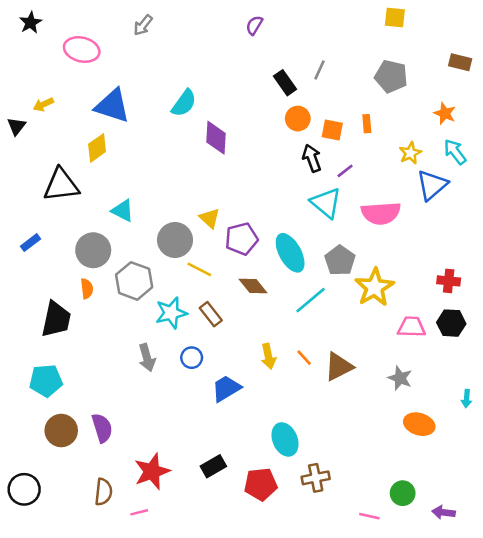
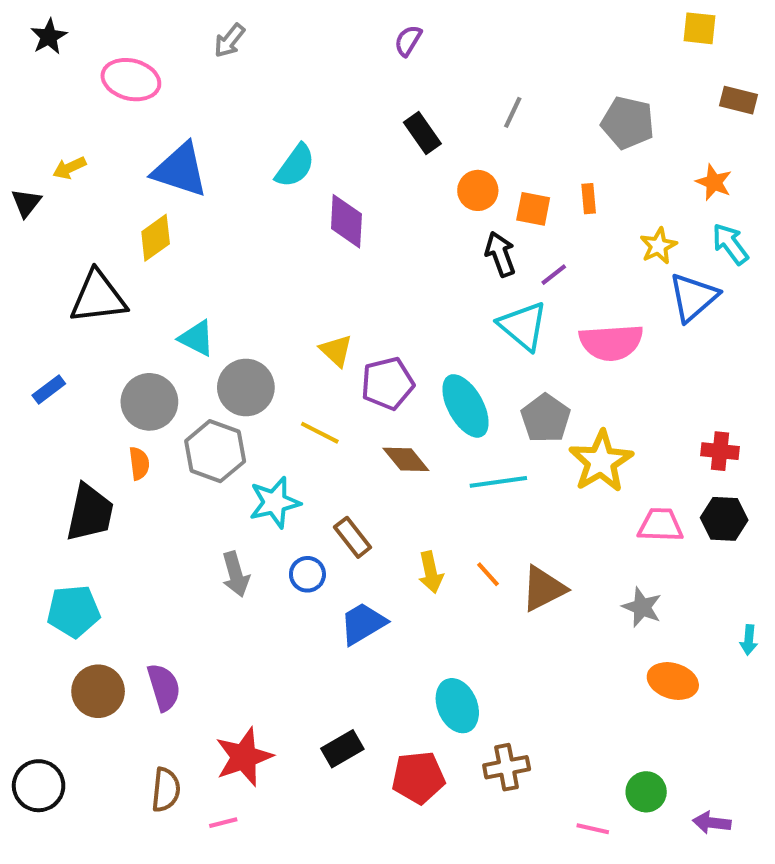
yellow square: (395, 18) -> (699, 28), moved
black rectangle: (285, 83) -> (422, 133), moved
gray circle: (175, 240) -> (246, 388), moved
cyan line: (311, 300) -> (498, 482), turned 32
brown rectangle: (211, 314) -> (353, 537), moved

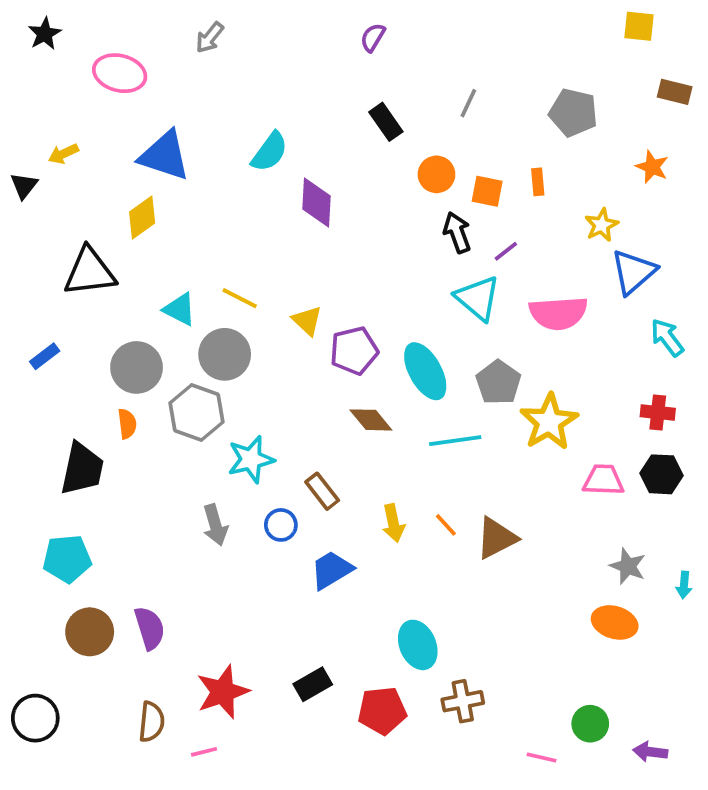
cyan arrow: (730, 244) -> (667, 337), moved
yellow line: (320, 433) -> (240, 298), moved
gray star: (642, 607) -> (628, 566), moved

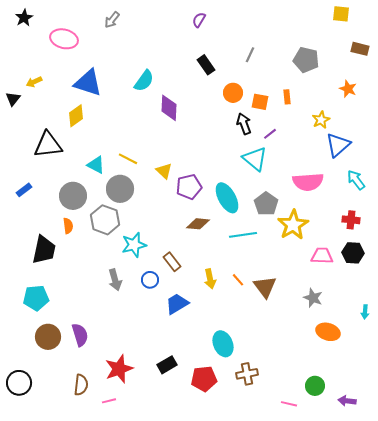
pink semicircle: (558, 313) -> (308, 182), moved
brown diamond: (371, 420) -> (198, 224), turned -45
brown triangle: (496, 538) -> (265, 287), turned -40
gray star: (628, 566) -> (313, 298), moved

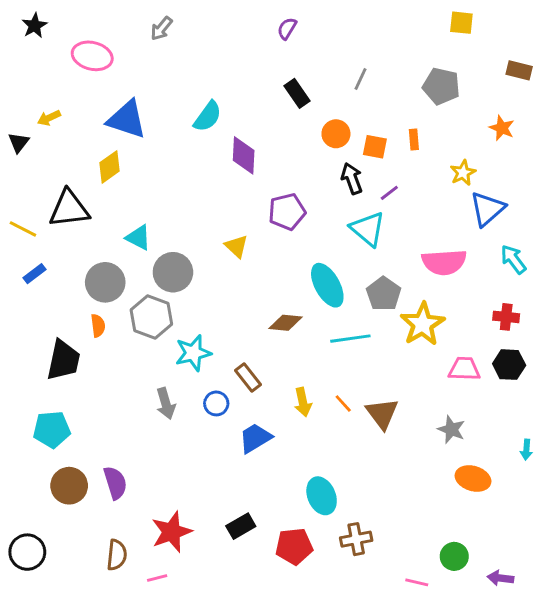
yellow square: (341, 14) -> (461, 23), moved
yellow line: (128, 159) -> (23, 229), moved
purple pentagon: (189, 187) -> (287, 212), moved

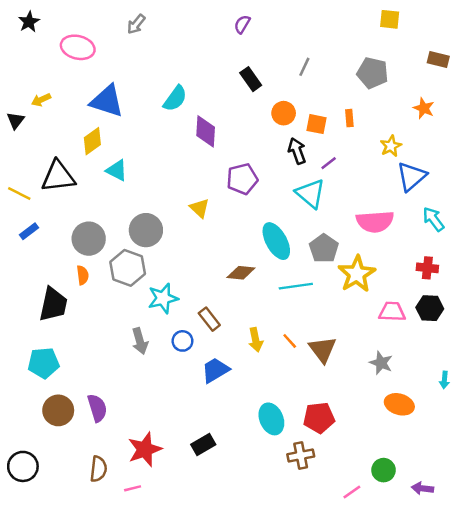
cyan triangle: (138, 238) -> (117, 170), moved
red pentagon: (294, 546) -> (319, 418), moved
pink line: (417, 582) -> (352, 492), turned -48

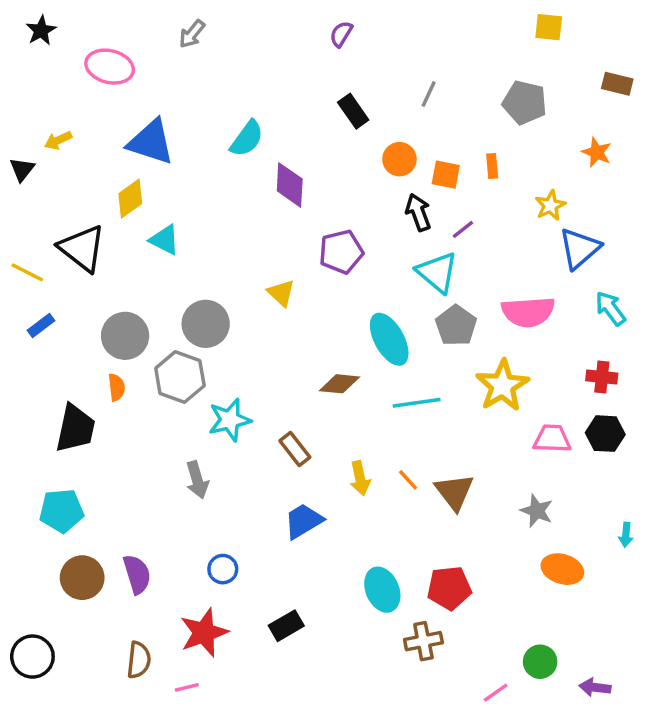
black triangle: (58, 176) -> (82, 248), turned 45
gray pentagon: (324, 248) -> (456, 326), moved
blue circle: (182, 341) -> (223, 569), moved

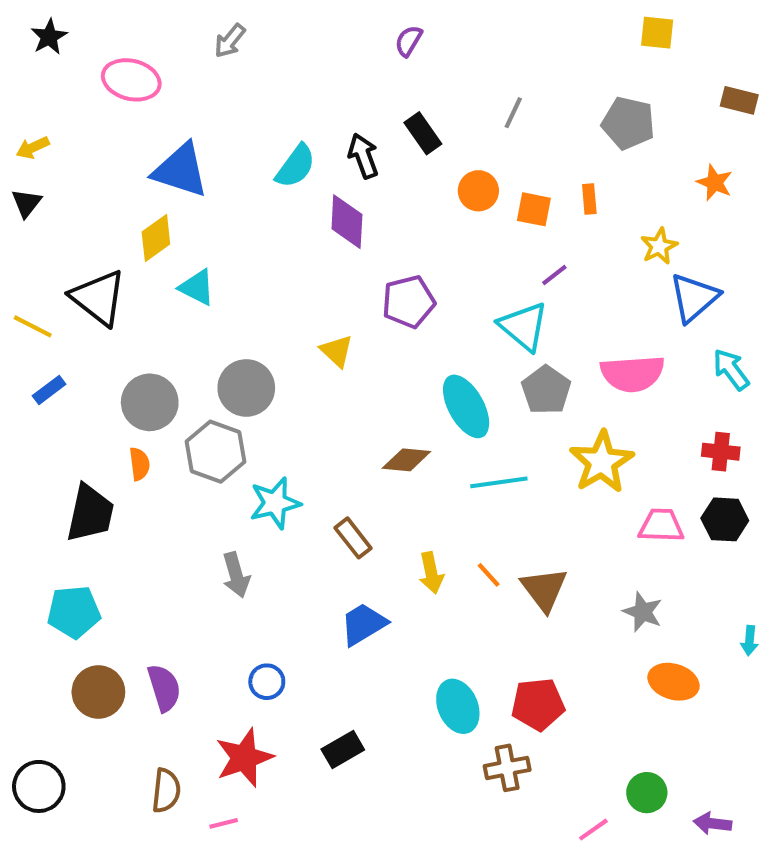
yellow arrow: (58, 140) -> (33, 148), moved
black arrow: (418, 212) -> (363, 156), moved

